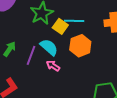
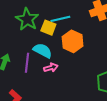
pink arrow: (53, 66) -> (51, 68), turned 144

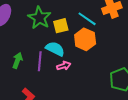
cyan line: (60, 19) -> (87, 19), moved, turned 48
yellow square: (48, 28) -> (61, 26), turned -35

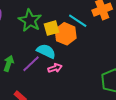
orange hexagon: (85, 39) -> (66, 34), moved
purple line: (40, 61) -> (31, 64), turned 42

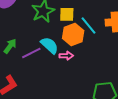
yellow square: (51, 28) -> (67, 14), moved
pink arrow: (55, 68) -> (66, 56), moved

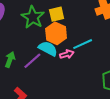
cyan line: (89, 25) -> (83, 44), moved, turned -60
orange hexagon: (73, 34) -> (56, 33), moved

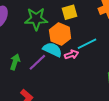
yellow square: (57, 14) -> (70, 12), moved
green star: (33, 17) -> (36, 19), turned -30

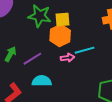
yellow square: (70, 12) -> (62, 20), moved
cyan semicircle: (52, 50) -> (42, 81), moved, turned -36

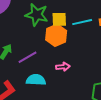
cyan line: (85, 50) -> (82, 22), moved
pink arrow: (67, 58) -> (63, 67), moved

